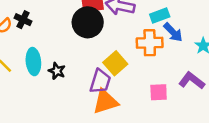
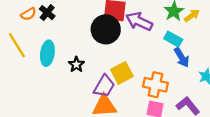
cyan rectangle: (160, 15) -> (173, 39), turned 36
orange cross: (150, 43) -> (155, 85), moved
black star: (57, 71) -> (76, 65), moved

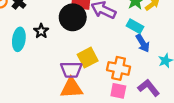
black star: (76, 65) -> (41, 31), moved
purple trapezoid: (104, 86) -> (71, 70), turned 60

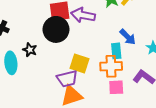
cyan rectangle: (135, 26) -> (116, 51), moved, turned 70
yellow square: (88, 58) -> (80, 63), turned -30

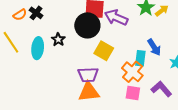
yellow square: (80, 63) -> (104, 51), moved
orange cross: (111, 66) -> (132, 72), turned 30

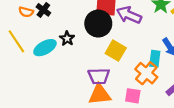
orange semicircle: (20, 15) -> (26, 12), turned 48
cyan ellipse: (38, 48) -> (45, 48), turned 55
pink square: (133, 93) -> (133, 96), moved

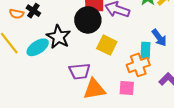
black star: (67, 38) -> (59, 37), size x1.6
orange cross: (146, 73) -> (138, 65), turned 35
purple trapezoid: (99, 76) -> (80, 71), moved

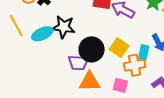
black circle: (88, 20) -> (92, 49), moved
black star: (59, 37) -> (64, 27), turned -30
yellow square: (107, 45) -> (119, 48), moved

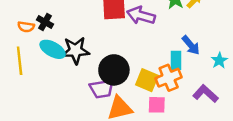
yellow line: (16, 26) -> (20, 61), turned 35
cyan ellipse: (42, 34) -> (53, 49), moved, turned 65
yellow square: (119, 48) -> (147, 80), moved

